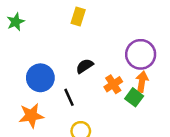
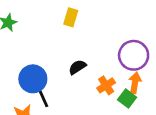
black line: (69, 97) -> (43, 98), moved

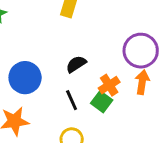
black line: (43, 98) -> (72, 100), moved
green square: (127, 98) -> (102, 102), moved

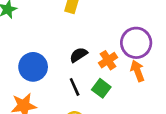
orange arrow: (142, 82) -> (137, 71), turned -30
orange cross: (109, 85) -> (108, 60), moved

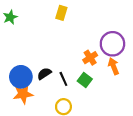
black semicircle: (79, 55) -> (44, 74), moved
blue circle: (33, 67) -> (21, 77), moved

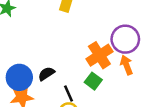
orange cross: (90, 58) -> (99, 55), size x1.5
black line: (63, 79) -> (69, 93), moved

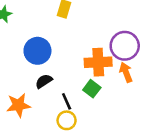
orange cross: (99, 55) -> (98, 62), turned 30
blue circle: (19, 77) -> (37, 51), moved

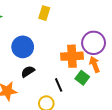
green square: (92, 89) -> (82, 78), moved
black line: (67, 101) -> (59, 85), moved

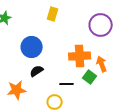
purple circle: (94, 43) -> (101, 25), moved
black line: (59, 85) -> (67, 84), turned -64

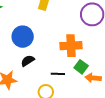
orange arrow: (102, 64) -> (93, 78), moved, turned -63

